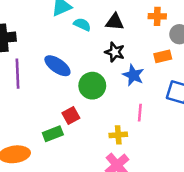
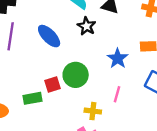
black star: (115, 52) -> (87, 26), moved
green circle: (92, 86) -> (76, 75), moved

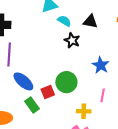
blue ellipse: (49, 36) -> (23, 81), moved
green rectangle: (32, 98) -> (32, 105), turned 70

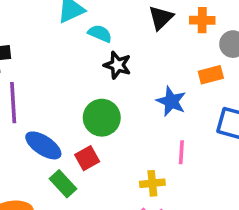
black triangle: (90, 22) -> (161, 18), moved, turned -49
green circle: (66, 82) -> (102, 118), moved

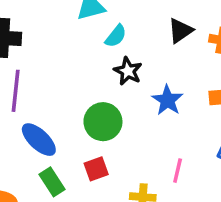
cyan semicircle: (100, 34) -> (116, 36), turned 95
blue star: (171, 101) -> (167, 100), moved
red square: (87, 158) -> (96, 169), moved

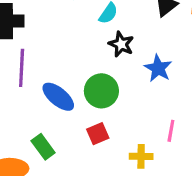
blue ellipse: (39, 140) -> (58, 97), moved
green rectangle: (52, 182) -> (43, 147), moved

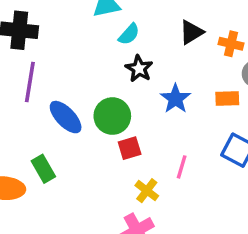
red square: (98, 134) -> (130, 148), moved
yellow cross: (141, 156) -> (147, 191), turned 30

